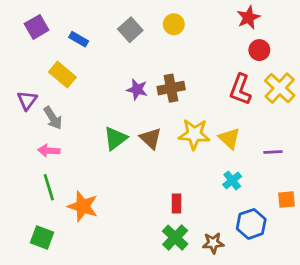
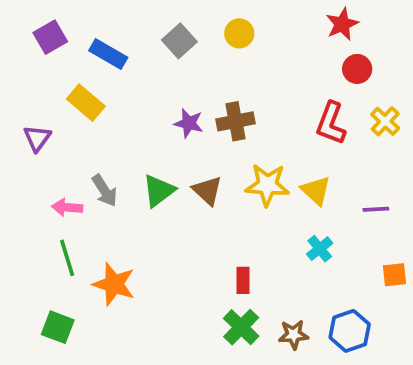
blue rectangle: (79, 39) -> (108, 54), size x1.4
yellow cross: (280, 88) -> (385, 121), size x0.7
gray arrow: (53, 118) -> (105, 191), moved
blue hexagon: (251, 224) -> (350, 331), moved

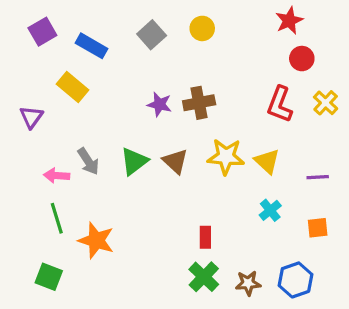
orange square: (395, 275) -> (318, 228), moved

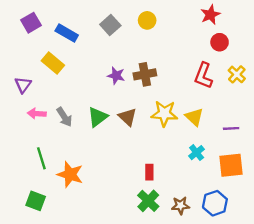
pink arrow: (57, 176) -> (37, 114), moved
orange square: (318, 228) -> (231, 165), size x1.6

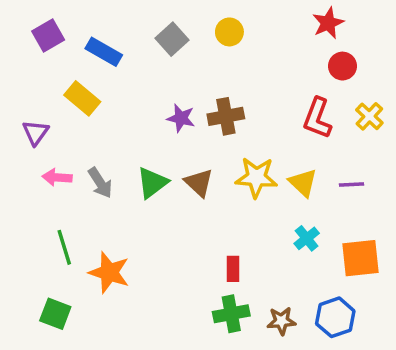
purple line: (231, 128) -> (351, 185), moved
green cross: (148, 201) -> (231, 314), turned 35

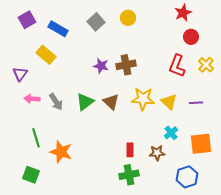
brown star: (281, 321) -> (157, 153), moved

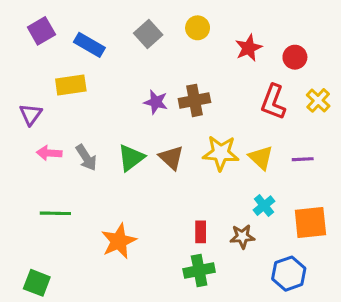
red star: (183, 13) -> (249, 48), moved
yellow rectangle: (46, 55) -> (71, 85), turned -48
green line: (36, 138) -> (55, 213), turned -72
orange star: (61, 152) -> (119, 241), moved, turned 30
green square: (31, 175) -> (37, 283), moved

